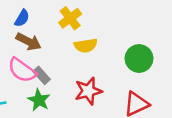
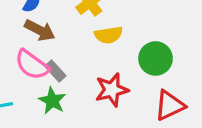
green circle: (139, 58) -> (156, 58), moved

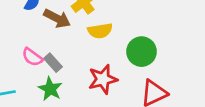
brown arrow: (40, 30) -> (57, 18), moved
pink semicircle: (32, 65) -> (32, 57), size x0.7

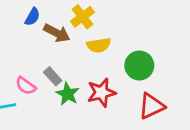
pink semicircle: (32, 57) -> (26, 86), moved
green star: (50, 89) -> (68, 94), moved

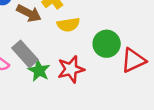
gray rectangle: (53, 76) -> (25, 54), size x1.5
red triangle: (152, 106) -> (133, 60), moved

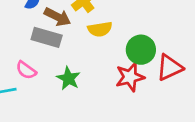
gray rectangle: (25, 54) -> (47, 37), moved, turned -32
red star: (71, 69) -> (130, 77), moved

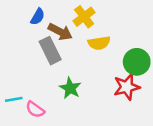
gray rectangle: (47, 37) -> (50, 51), turned 48
pink semicircle: (26, 70) -> (35, 109), moved

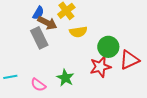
blue semicircle: (38, 17) -> (38, 13), moved
green star: (70, 88) -> (65, 78), moved
pink semicircle: (35, 109) -> (38, 85), moved

